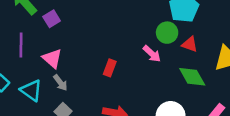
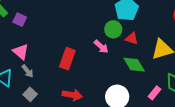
purple square: (52, 19) -> (20, 20), turned -32
red rectangle: (110, 68) -> (67, 59), size x1.5

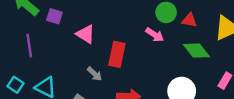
pink triangle: (21, 52) -> (86, 34), moved
gray arrow: (28, 71) -> (95, 74), moved

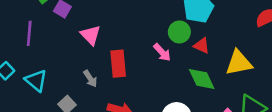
red rectangle: (117, 54) -> (118, 64), turned -30

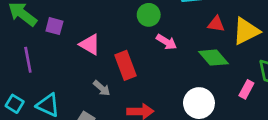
green circle: (179, 32) -> (149, 15), moved
red triangle: (202, 46) -> (216, 24), moved

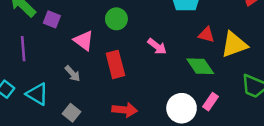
green circle: (149, 15) -> (116, 19), moved
gray arrow: (102, 88) -> (73, 74), moved
pink rectangle: (246, 89) -> (211, 102), moved

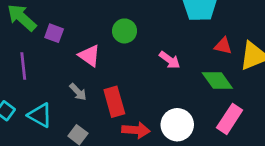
red rectangle: (115, 64) -> (114, 102), moved
pink rectangle: (211, 102) -> (230, 119), size x1.5
white circle: (182, 108) -> (177, 125), moved

